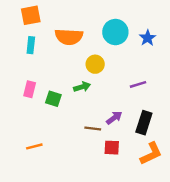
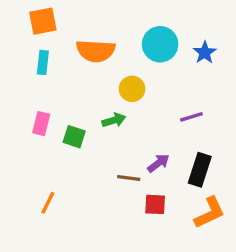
orange line: (34, 146) -> (48, 203), turned -49

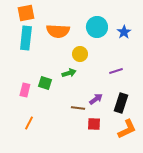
cyan rectangle: (43, 62) -> (26, 38), size x1.6
pink rectangle: (41, 124) -> (25, 90), moved

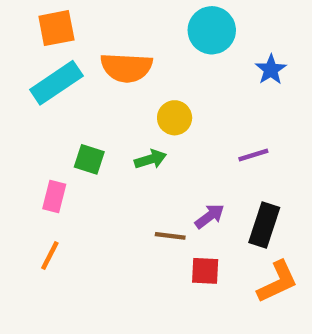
cyan circle: (97, 27) -> (212, 30), moved
cyan rectangle: (26, 38) -> (56, 83), turned 50
green square: (45, 83) -> (89, 159), moved
orange line: (29, 123) -> (50, 256), moved

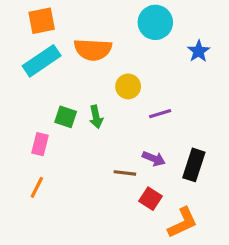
purple line: (253, 155) -> (160, 114), moved
green arrow: (151, 159) -> (96, 117), moved, turned 95
purple arrow: (210, 216) -> (154, 159), turned 60
red square: (205, 271) -> (151, 199), turned 30
orange L-shape: (277, 282) -> (183, 223), moved

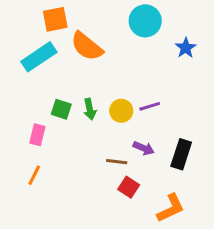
orange square: (42, 21) -> (55, 19), moved
orange semicircle: (93, 50) -> (87, 46), turned 36
yellow circle: (128, 86) -> (121, 111), moved
red square: (151, 199) -> (129, 187), moved

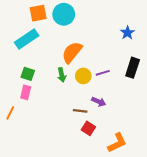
cyan circle: (145, 21) -> (64, 14), moved
orange semicircle: (87, 46) -> (72, 52), moved, turned 90
green square: (61, 109) -> (28, 74), moved
black rectangle: (181, 154) -> (133, 68), moved
orange line: (34, 175) -> (10, 113), moved

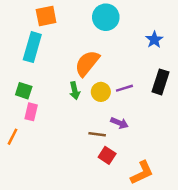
cyan circle: (64, 14) -> (106, 17), moved
cyan rectangle: (27, 39) -> (32, 47), turned -40
green square: (28, 74) -> (24, 91), moved

